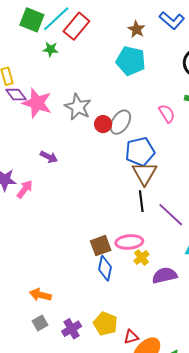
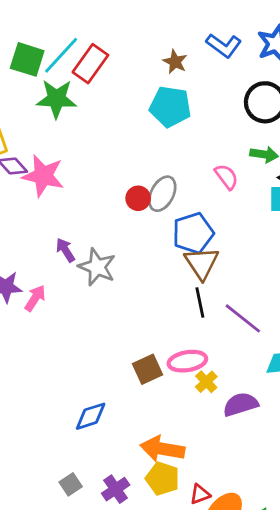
green star: (51, 49) -> (56, 99), size x1.8
gray star: (78, 107) -> (97, 267), moved
purple arrow: (49, 157) -> (65, 250), turned -144
blue diamond: (105, 268) -> (91, 416), moved, turned 65
orange arrow: (40, 295) -> (162, 449), moved, size x1.4

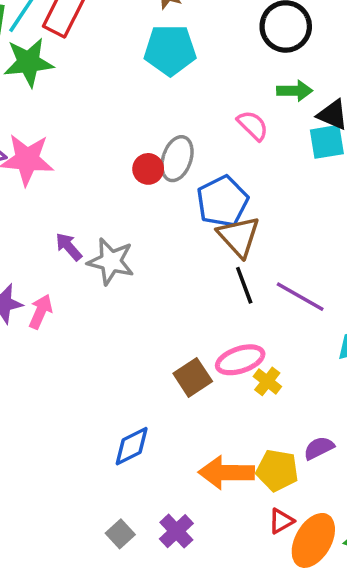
purple semicircle: (241, 404) -> (319, 448), moved, size x0.7
yellow pentagon: (163, 479) -> (277, 470), moved

